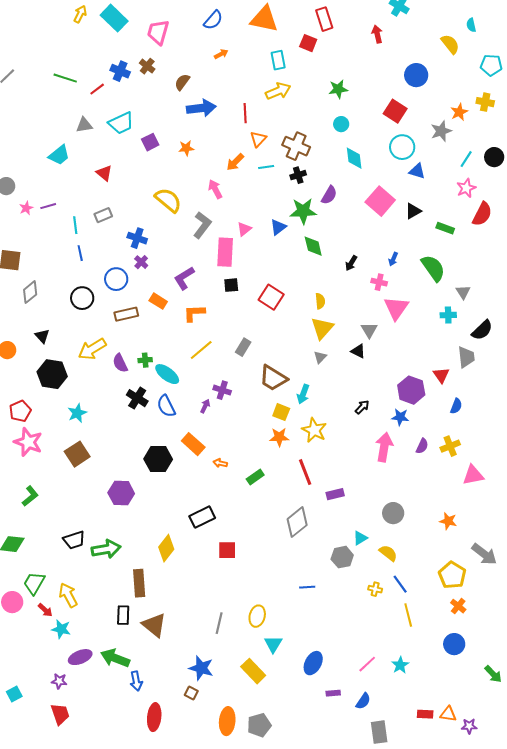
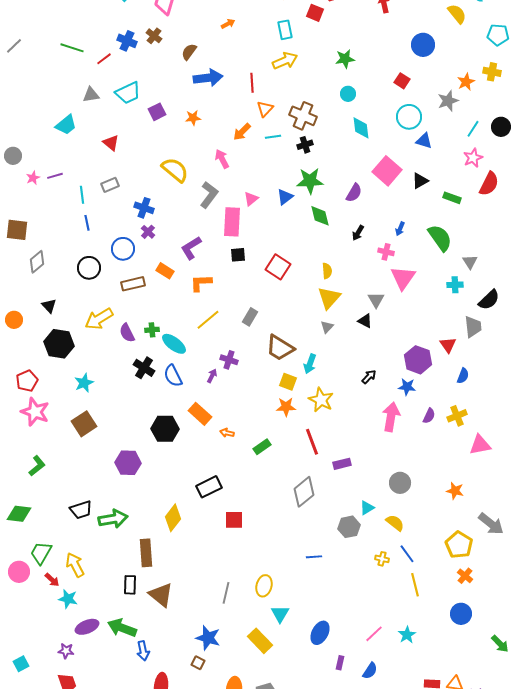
red square: (395, 111) -> (402, 81), size x0.7
purple semicircle: (329, 195) -> (354, 193), moved
purple rectangle: (333, 693) -> (340, 663), turned -72

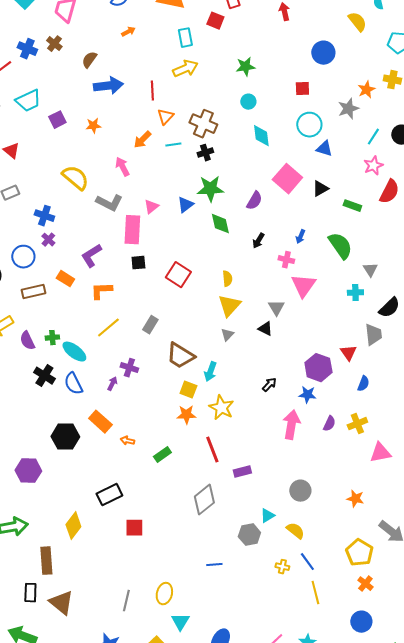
red square: (402, 81) -> (302, 89), turned -35
gray L-shape: (209, 195) -> (109, 203), turned 80

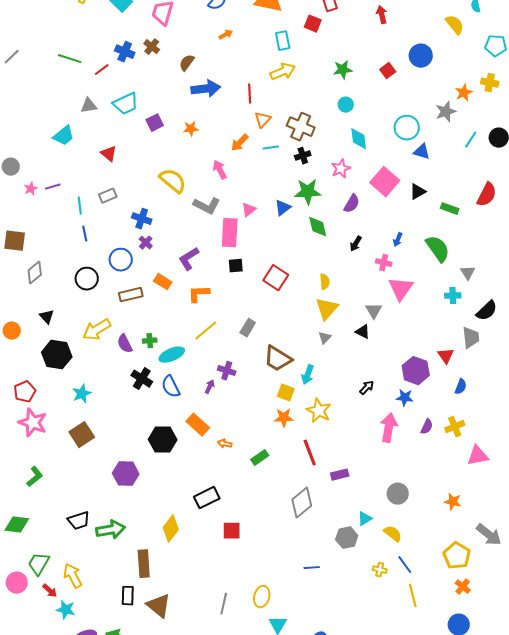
red square: (302, 89) -> (388, 71), moved, turned -35
pink star: (373, 166) -> (341, 169), moved
cyan ellipse: (74, 352) -> (172, 355), turned -60

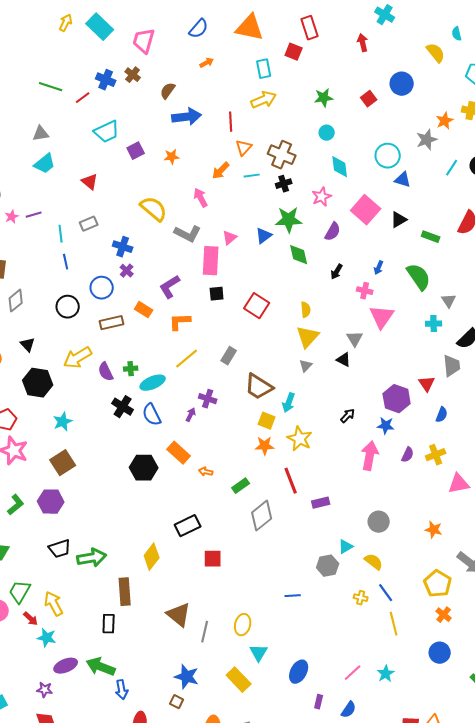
gray triangle: (89, 106) -> (41, 134), moved
purple hexagon: (126, 474) -> (51, 502), moved
gray diamond: (302, 503) -> (262, 516), moved
brown triangle: (159, 606) -> (179, 615), moved

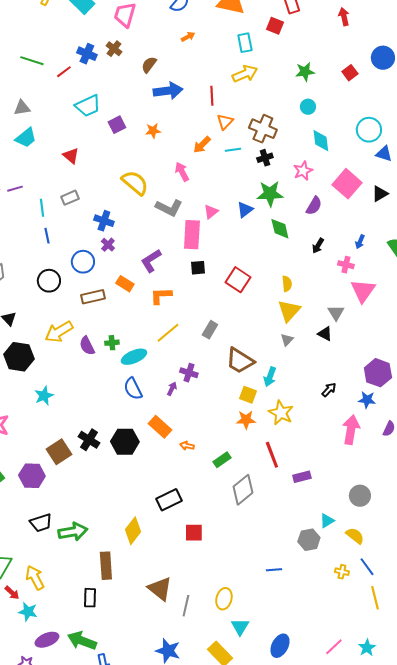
black cross: (123, 407) -> (89, 440), moved
brown square: (63, 463) -> (59, 452), moved

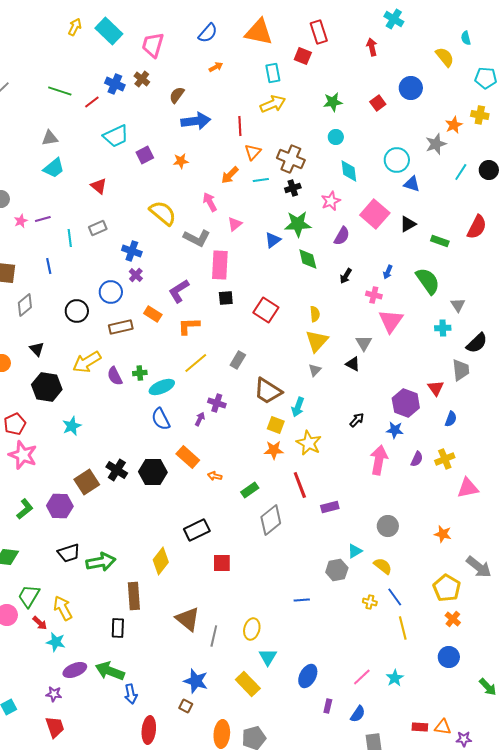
pink triangle: (211, 212) -> (235, 224), moved
blue line: (47, 236) -> (49, 266), moved

